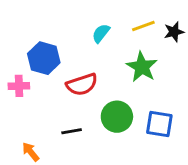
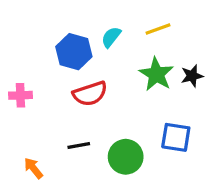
black star: (174, 32) -> (192, 76), moved
blue hexagon: (44, 58) -> (74, 52), moved
green circle: (117, 117) -> (126, 157), moved

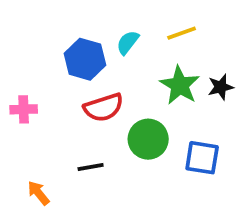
green circle: (126, 157) -> (148, 139), moved

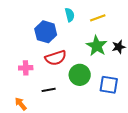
cyan semicircle: (128, 42) -> (70, 15), moved, turned 128
pink cross: (24, 109) -> (26, 68), moved

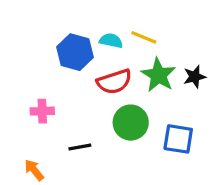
cyan semicircle: (70, 15) -> (111, 41), moved, turned -64
yellow line: (98, 18) -> (144, 37), moved, turned 42
red semicircle: (56, 58) -> (114, 82), moved

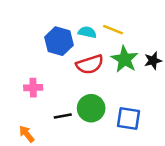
green circle: (131, 123) -> (91, 108), moved
blue square: (178, 139) -> (128, 119), moved

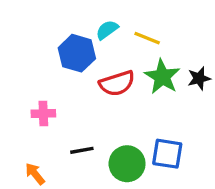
cyan semicircle: (87, 32) -> (107, 30), moved, turned -48
green circle: (91, 108) -> (127, 164), moved

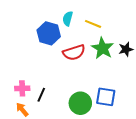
cyan semicircle: (107, 30) -> (68, 19), turned -40
pink cross: (43, 113) -> (22, 88), moved
black line: (82, 150) -> (41, 95), moved, turned -56

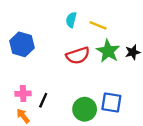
blue hexagon: (49, 33) -> (22, 44), moved

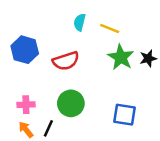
red semicircle: (78, 56) -> (66, 61), moved
black line: (43, 100) -> (48, 128), moved
green circle: (85, 109) -> (71, 103), moved

